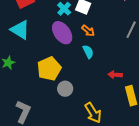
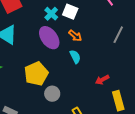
red arrow: (115, 75) -> (102, 80), turned -32

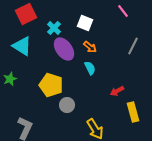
cyan cross: (51, 14) -> (54, 28), moved
yellow pentagon: (36, 74) -> (51, 85), turned -30

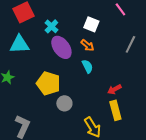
white square: (85, 23) -> (91, 24), moved
cyan triangle: (22, 46) -> (19, 44), turned -35
yellow rectangle: (133, 112) -> (115, 110), moved

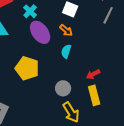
gray line: (130, 44) -> (108, 15), moved
cyan semicircle: (87, 66) -> (66, 51), turned -136
gray circle: (64, 103) -> (63, 88), moved

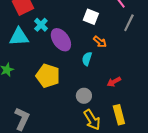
cyan cross: (30, 11) -> (41, 25), moved
orange arrow: (66, 30) -> (100, 42), moved
yellow rectangle: (94, 95) -> (119, 115), moved

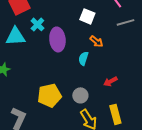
gray line: (129, 23) -> (125, 22), turned 48
purple ellipse: (61, 40) -> (57, 39), turned 30
yellow pentagon: (48, 76) -> (49, 95), moved, turned -30

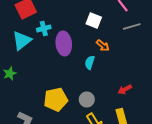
cyan cross: (37, 24) -> (44, 28), turned 32
cyan triangle: (15, 36) -> (22, 40), turned -35
red arrow: (110, 81) -> (125, 89), moved

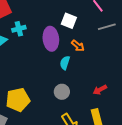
purple ellipse: (64, 43) -> (51, 39), moved
yellow pentagon: (56, 99) -> (18, 100), moved
gray circle: (87, 99) -> (62, 92), moved

